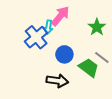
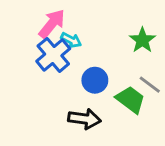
pink arrow: (60, 16) -> (52, 24), moved
cyan arrow: (48, 27) -> (71, 40), turned -72

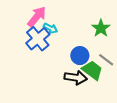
blue circle: (95, 80) -> (80, 56), moved
black arrow: (84, 119) -> (76, 78), moved

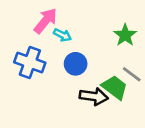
blue cross: (38, 39) -> (30, 62), moved, turned -30
blue circle: (80, 56) -> (76, 64), moved

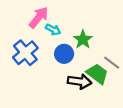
green star: (125, 35) -> (83, 39), moved
blue cross: (30, 62) -> (25, 53), turned 30

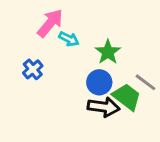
blue cross: (25, 53) -> (33, 69), size x0.6
blue circle: (64, 54) -> (99, 82), moved

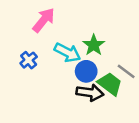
cyan arrow: (69, 39) -> (67, 53), moved, size x1.5

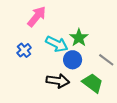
green trapezoid: (110, 84) -> (93, 83), moved
black arrow: (90, 93) -> (58, 81), moved

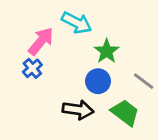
pink arrow: (37, 17) -> (41, 41), moved
cyan arrow: (57, 44) -> (77, 23), moved

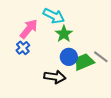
green star: (107, 51) -> (64, 34), moved
green trapezoid: (125, 113) -> (84, 62), moved, turned -60

